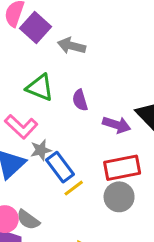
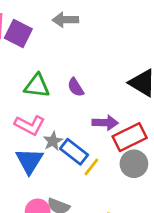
gray arrow: (72, 46) -> (65, 20), moved
purple arrow: (117, 125) -> (105, 123), moved

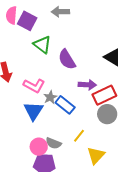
green triangle: (37, 86) -> (42, 45), moved, turned 30
purple semicircle: (76, 87) -> (67, 59), size x1.5
yellow line: (91, 167) -> (79, 136), moved

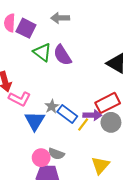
purple semicircle: (67, 59) -> (62, 55), moved
purple arrow: (87, 85) -> (92, 115), moved
pink L-shape: (34, 86) -> (20, 99), moved
yellow line: (79, 136) -> (83, 125), moved

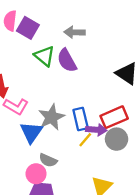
gray arrow: (60, 18) -> (75, 32), moved
gray star: (52, 106) -> (51, 117), size x1.6
blue rectangle: (67, 114) -> (81, 119), moved, turned 36
gray semicircle: (56, 154) -> (48, 160), moved

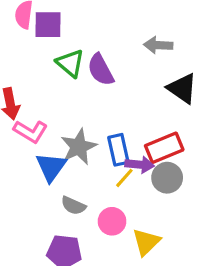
purple square: (28, 28) -> (48, 25), turned -30
gray arrow: (75, 32) -> (158, 45), moved
pink circle: (36, 174) -> (112, 221), moved

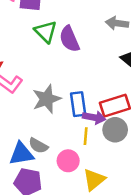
blue triangle: (51, 167) -> (21, 154), moved, turned 40
yellow line: (124, 178) -> (86, 136), moved, turned -42

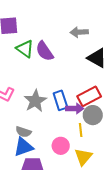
yellow line: (86, 136) -> (81, 130), moved
gray semicircle: (38, 146) -> (23, 132), moved

